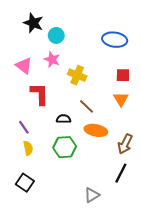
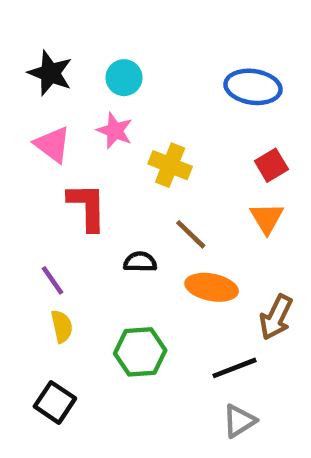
black star: (33, 23) -> (50, 73), moved
red square: (123, 75) -> (271, 165), turned -32
green hexagon: (65, 147) -> (140, 352), moved
black line: (121, 173) -> (235, 368), moved, turned 42
gray triangle: (92, 195) -> (239, 421), moved

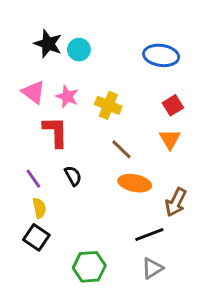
black star: (50, 73) -> (48, 44), moved
pink star: (115, 131) -> (67, 97), moved
black semicircle: (140, 262) -> (73, 176), moved, turned 60
green hexagon: (140, 352) -> (89, 267), moved
black square: (55, 402) -> (36, 237), moved

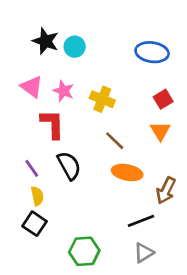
black semicircle: (73, 176) -> (69, 166), size x1.5

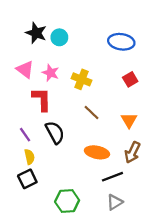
orange triangle: (160, 131) -> (129, 120), moved
orange ellipse: (127, 172) -> (97, 152), moved
black square: (34, 224) -> (27, 179), turned 30

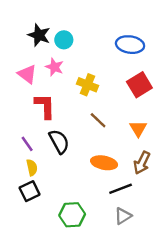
pink star: (51, 73) -> (54, 67), moved
red square: (130, 79) -> (139, 85), size x1.5

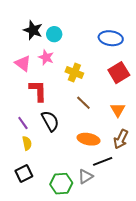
black square: (30, 191) -> (24, 173), moved
gray triangle: (123, 216) -> (85, 177), moved

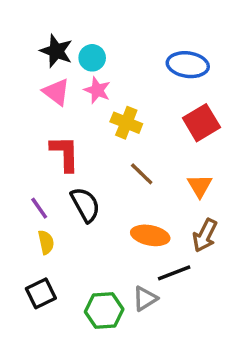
pink star: (46, 57) -> (97, 90), moved
pink triangle: (23, 63) -> (56, 92), moved

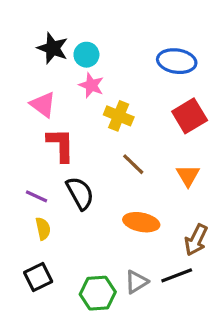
pink triangle: (56, 92) -> (43, 105), moved
purple line: (39, 208) -> (37, 196), turned -30
brown arrow: (205, 235) -> (196, 240), moved
black line: (174, 273) -> (177, 275), moved

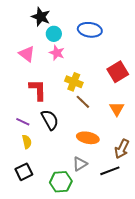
black star: (53, 48) -> (41, 17), moved
blue ellipse: (177, 61) -> (90, 30), moved
pink triangle: (43, 105) -> (27, 54), moved
yellow cross: (119, 116) -> (74, 82), moved
gray triangle: (136, 282) -> (80, 164), moved

